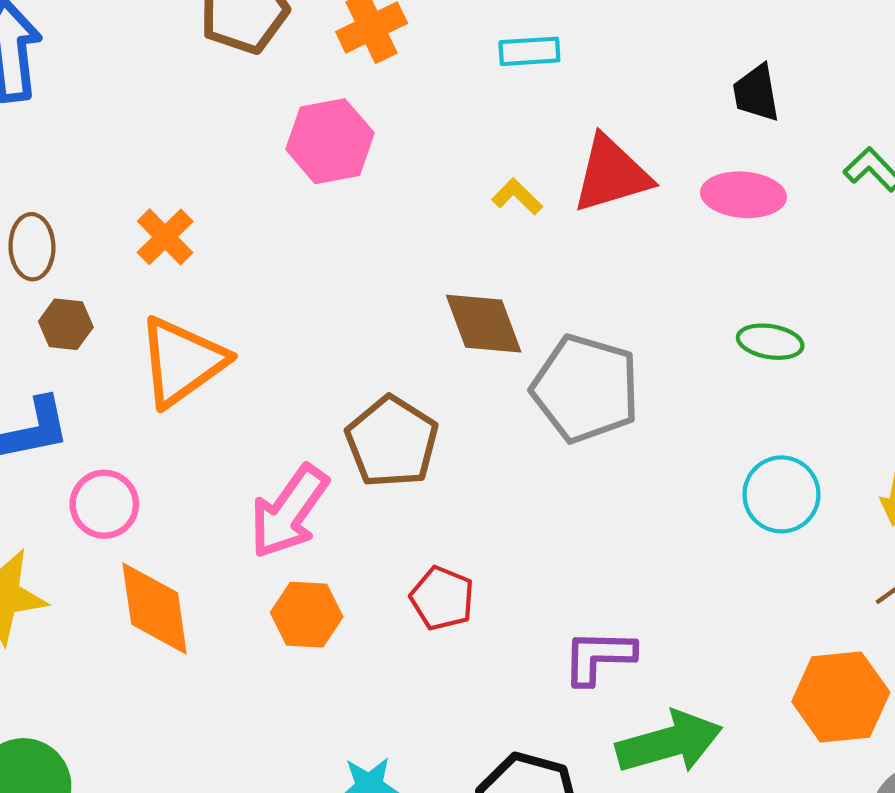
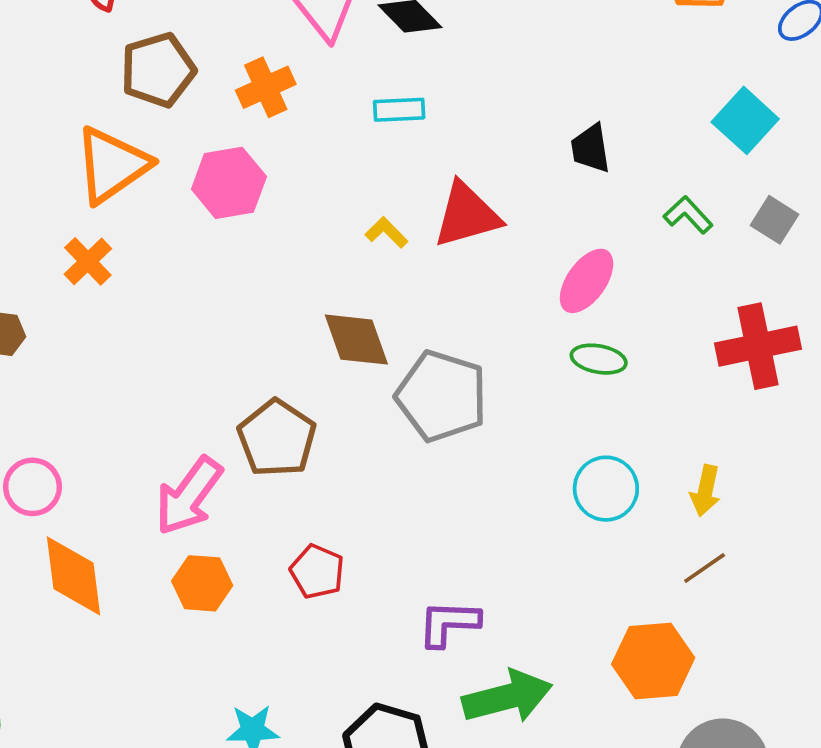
pink ellipse: (743, 195) -> (587, 281), moved, turned -60
orange triangle: (182, 362) -> (112, 165), moved

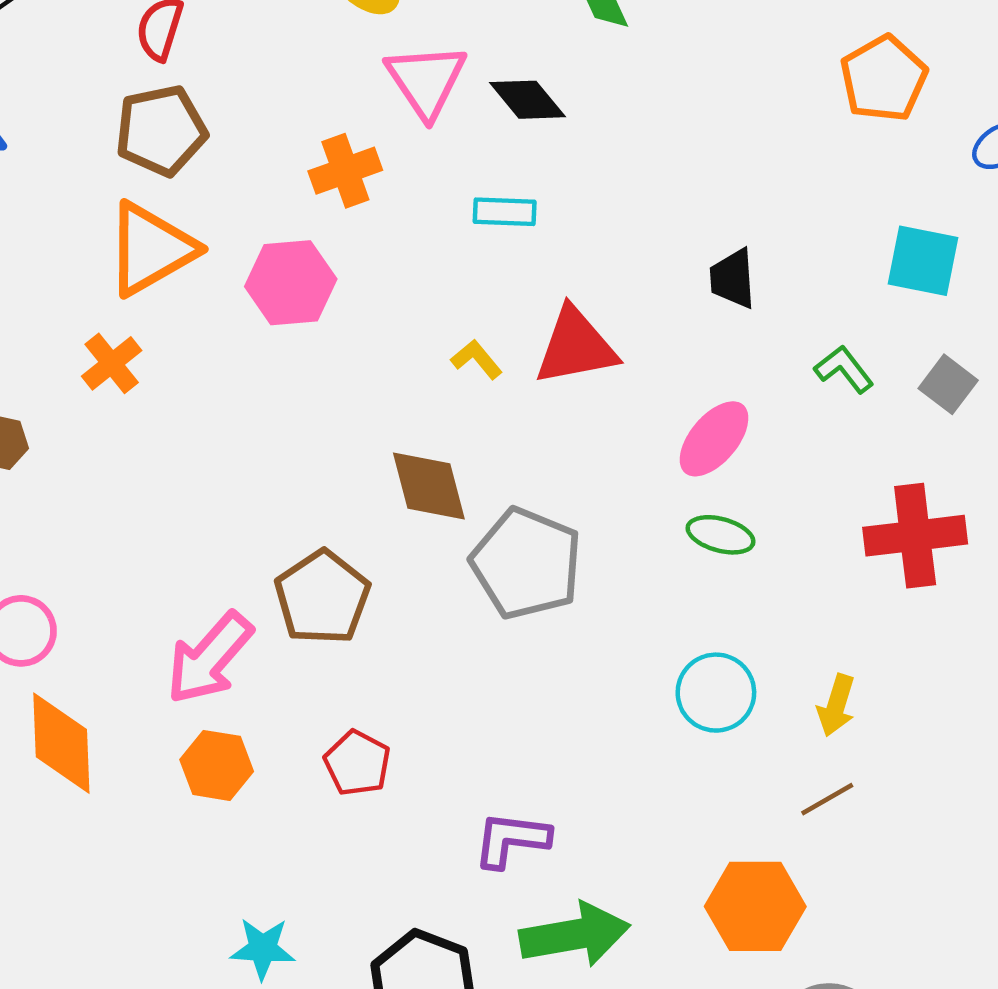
brown pentagon: (158, 70) -> (161, 131), moved
cyan square: (745, 120) -> (923, 261), turned -36

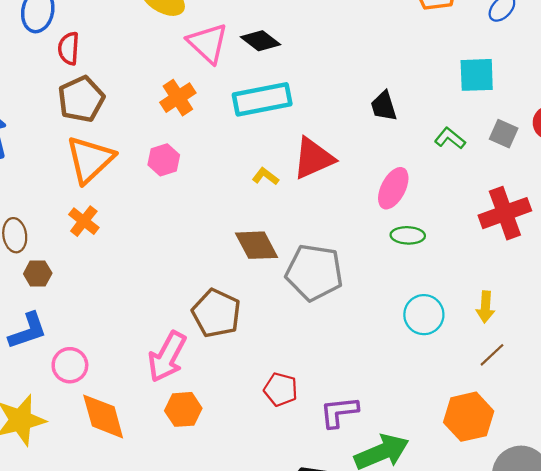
cyan rectangle: (505, 212) -> (262, 99), size x1.8
pink hexagon: (291, 283) -> (164, 160), size x0.7
red pentagon: (357, 763) -> (281, 389), moved

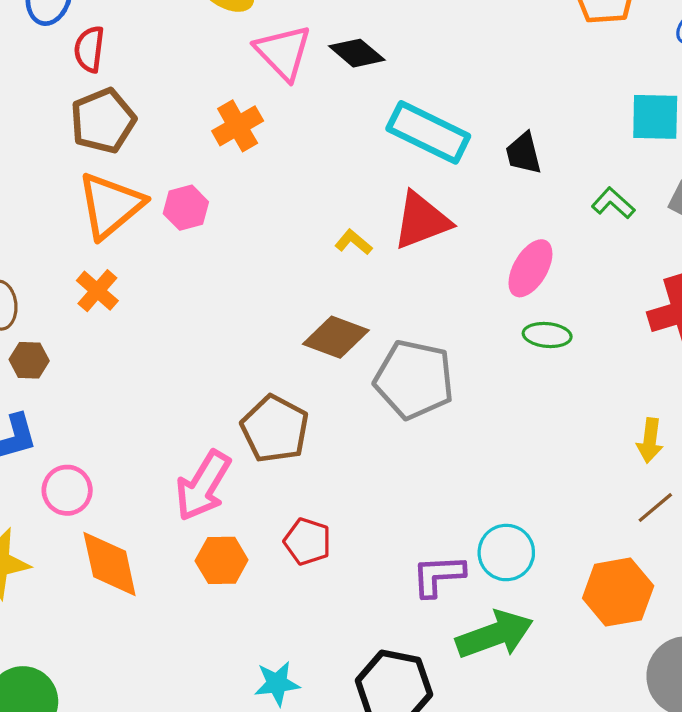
cyan rectangle: (262, 99) -> (428, 132), moved, turned 34
pink hexagon: (164, 160) -> (186, 208), moved
brown diamond: (256, 245) -> (336, 337), turned -45
cyan circle: (424, 315) -> (506, 553), moved
red pentagon: (281, 389) -> (307, 541), moved

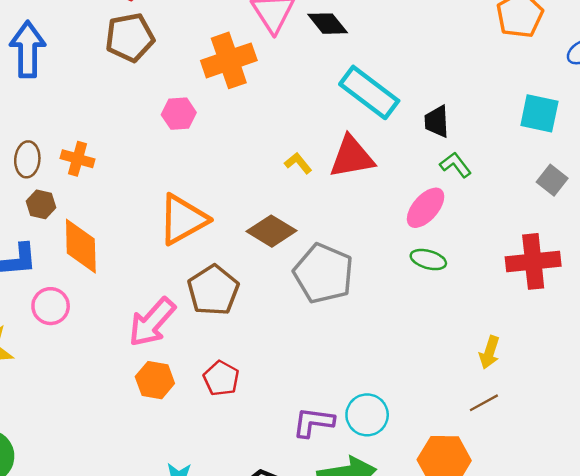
orange cross: (238, 126) -> (229, 60), size x1.4
green L-shape: (613, 203) -> (456, 165), moved
orange triangle: (110, 205) -> (183, 219), moved
orange cross: (97, 291) -> (78, 159), moved, turned -36
orange diamond: (110, 564) -> (81, 246), moved

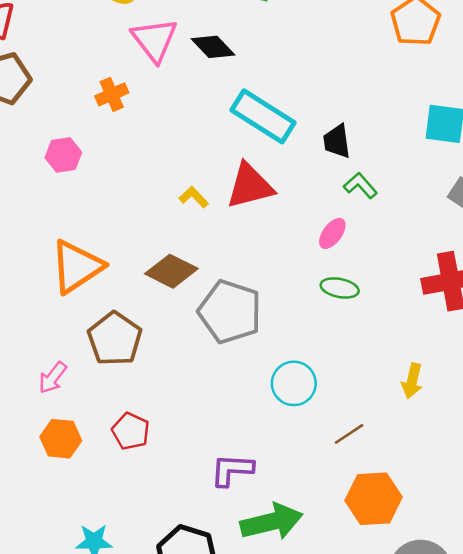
orange cross: (229, 60) -> (112, 94), size x0.6
pink ellipse: (426, 208) -> (332, 233), size x0.7
pink arrow: (152, 322) -> (53, 378), size x0.6
brown line: (484, 403) -> (349, 434), moved
cyan circle: (367, 415) -> (294, 383), moved

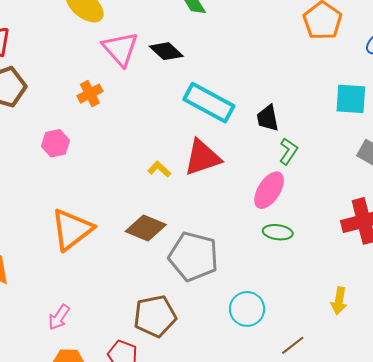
green L-shape: (360, 185) -> (288, 151), turned 80
pink ellipse: (332, 233) -> (269, 190), size x1.5
brown pentagon: (115, 339) -> (155, 316), moved, turned 30

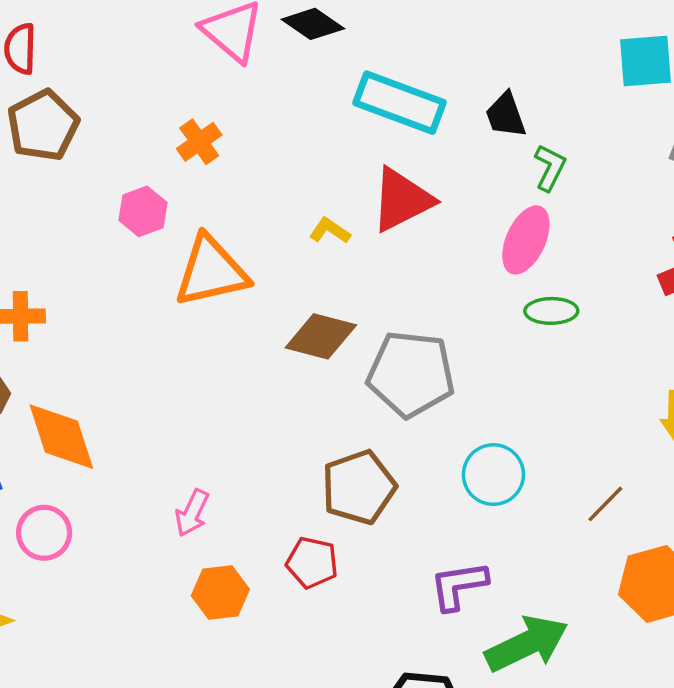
orange cross: (90, 94) -> (199, 142), moved
orange triangle: (72, 229) -> (211, 271), moved, turned 33
cyan circle: (247, 309) -> (493, 475), moved

